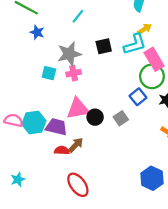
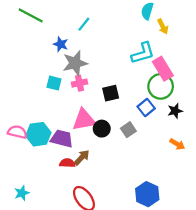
yellow arrow: (144, 29) -> (163, 26), moved, turned 96
blue star: (37, 32) -> (61, 44), moved
black square: (104, 46) -> (111, 93), moved
blue hexagon: (152, 178) -> (147, 194), moved

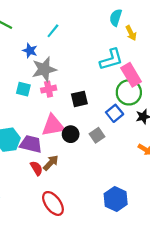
red semicircle: (67, 163) -> (36, 168), turned 56

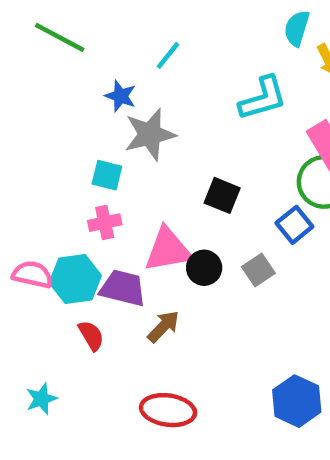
cyan L-shape: (111, 59) -> (263, 98), moved
pink cross: (49, 89) -> (105, 223), moved
black square: (79, 99) -> (222, 195), turned 35
red semicircle: (36, 168) -> (91, 336), moved
red ellipse: (53, 203) -> (168, 410), turned -45

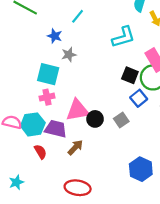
gray star: (150, 134) -> (69, 55), size x0.6
cyan square: (107, 175) -> (48, 74), size x1.5
black square: (222, 195) -> (130, 75), moved
blue hexagon: (297, 401) -> (141, 169), moved

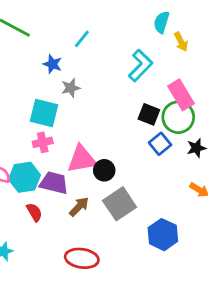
cyan L-shape: (123, 37) -> (141, 66), turned -30
gray square: (121, 120) -> (120, 204), moved, size x1.6

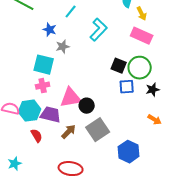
cyan L-shape: (141, 66) -> (99, 30), moved
pink rectangle: (181, 95) -> (142, 36), moved, turned -35
blue square: (160, 144) -> (127, 87), turned 35

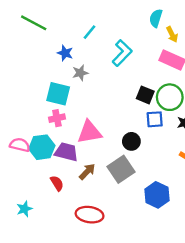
black circle: (87, 106) -> (131, 141), moved
red semicircle: (37, 136) -> (57, 183), moved

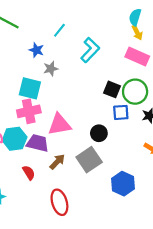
cyan semicircle: (156, 18) -> (135, 17), moved
pink cross: (57, 118) -> (29, 111), size x1.5
red ellipse: (90, 215) -> (59, 202), turned 65

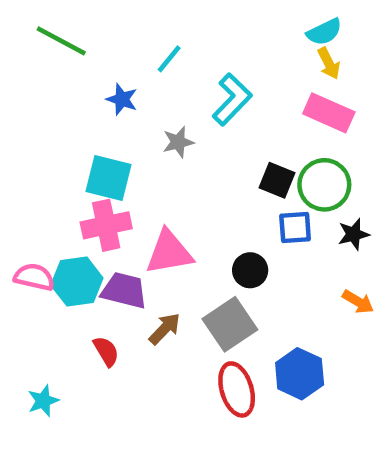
cyan semicircle: (135, 17) -> (324, 32), turned -133
gray star: (51, 69) -> (178, 142), moved
red ellipse: (59, 202) -> (237, 389), moved

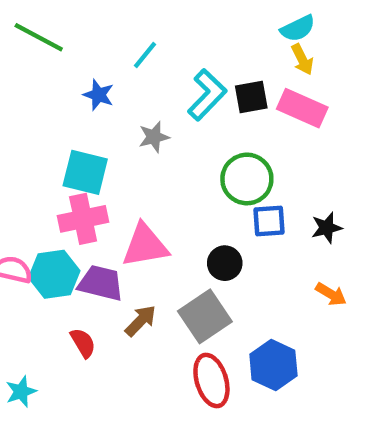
black square: (277, 180) -> (251, 97), moved, turned -32
green circle: (324, 185) -> (247, 179), moved

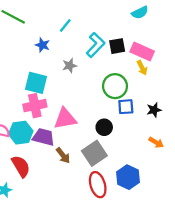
yellow arrow: (302, 59) -> (142, 68), moved
brown arrow: (141, 321) -> (63, 155), turned 98
red semicircle: (83, 343) -> (21, 166), moved, size x1.5

